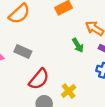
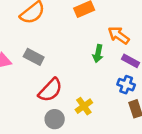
green arrow: (78, 45) -> (98, 54), turned 40

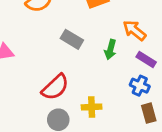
gray rectangle: (34, 57) -> (72, 39), moved
yellow cross: (84, 106) -> (92, 107), turned 30

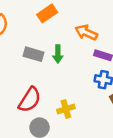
green arrow: (110, 50) -> (58, 54), moved

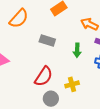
green arrow: (58, 54) -> (77, 50), moved

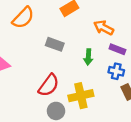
yellow cross: (72, 84) -> (81, 96), size x1.5

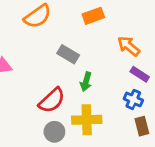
green arrow: (88, 57) -> (86, 82), moved

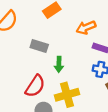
orange arrow: (129, 46) -> (86, 27), turned -48

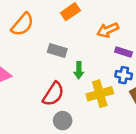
yellow cross: (67, 95) -> (100, 94), moved

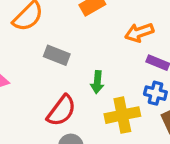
gray rectangle: (57, 51) -> (57, 55), moved

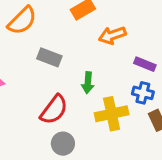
orange arrow: (139, 32) -> (112, 35), moved

